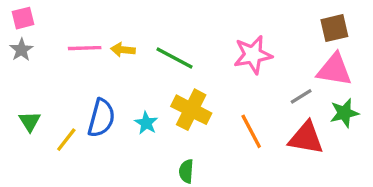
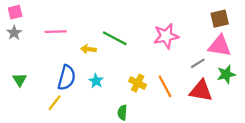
yellow arrow: (123, 50) -> (88, 49), moved
yellow cross: (191, 110) -> (138, 83), moved, size x0.7
yellow line: (66, 140) -> (55, 103), moved

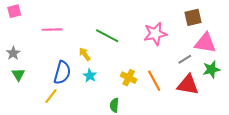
brown square: (220, 19) -> (193, 17), moved
gray star: (14, 33) -> (13, 53), moved
yellow arrow: (88, 49) -> (85, 54), moved, turned 48

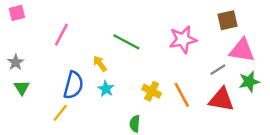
pink line: (52, 30) -> (61, 35), turned -60

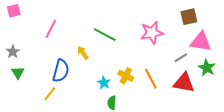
green star: (249, 82) -> (207, 68), turned -30
cyan star: (106, 89) -> (104, 83), moved

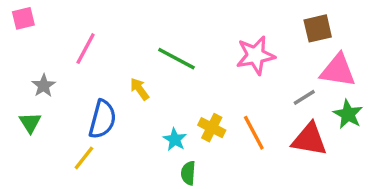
gray star: (13, 52) -> (44, 86), moved

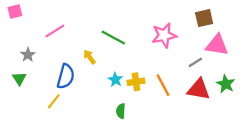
pink line: (86, 49) -> (55, 31), turned 30
green star: (348, 114) -> (226, 84), moved
yellow cross: (212, 128) -> (136, 82), turned -35
cyan star: (175, 139) -> (115, 80), moved

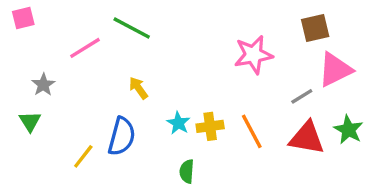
green line: (113, 37) -> (132, 28), moved
pink triangle: (217, 45) -> (335, 70), turned -35
blue semicircle: (66, 76) -> (122, 136), moved

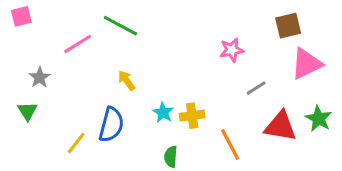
pink star: (253, 55) -> (232, 50), size x0.7
gray line: (302, 96) -> (256, 88), moved
orange line: (252, 131) -> (230, 145), moved

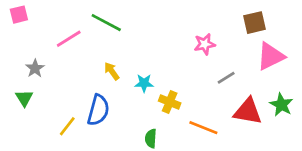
cyan star: (163, 113) -> (144, 83), moved, turned -30
yellow cross: (192, 116) -> (170, 102), turned 30
orange line: (230, 145) -> (203, 128), turned -40

